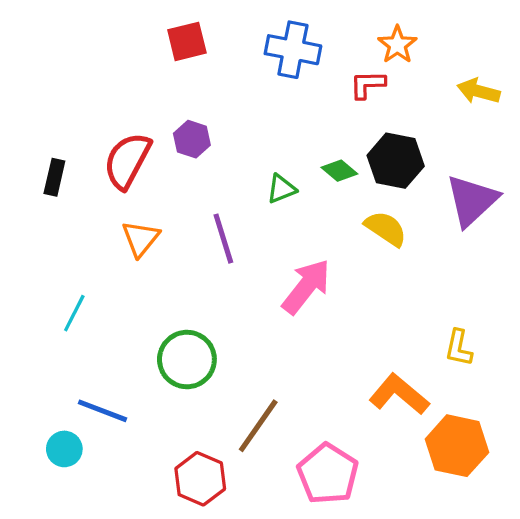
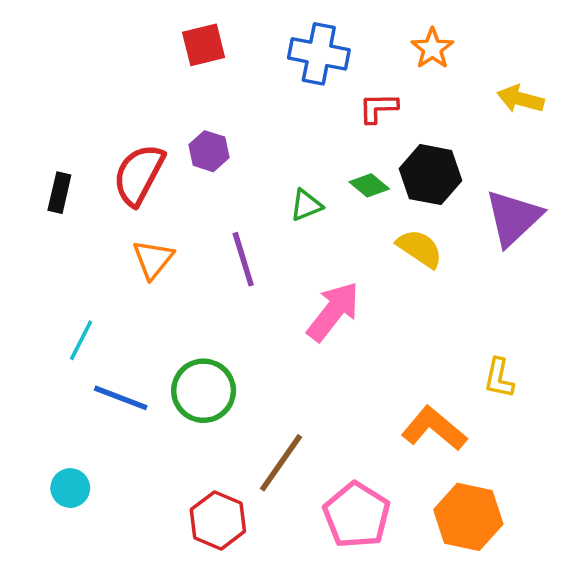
red L-shape: (368, 84) -> (378, 108), moved
blue line: (102, 411) -> (121, 398), moved
orange hexagon: (457, 446) -> (468, 517), moved

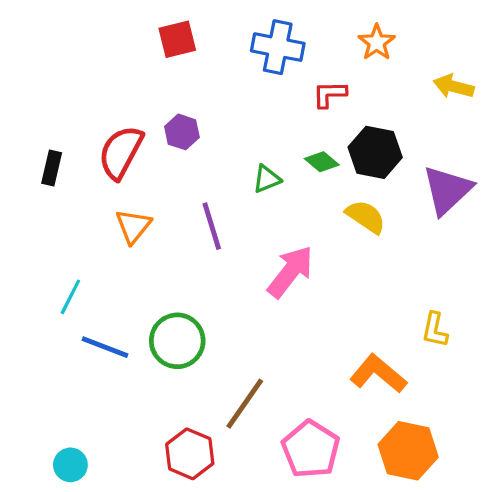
cyan circle: (70, 488) -> (70, 465), moved

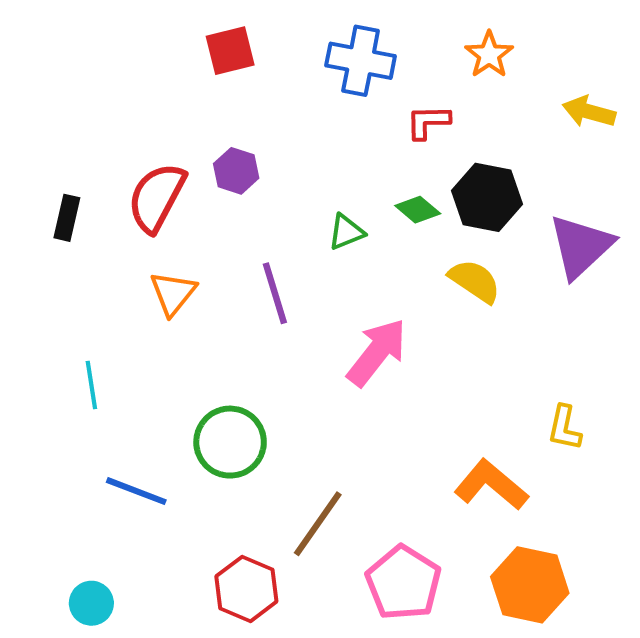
cyan line: (70, 297) -> (91, 385), turned -36
blue line: (105, 347) -> (136, 491), moved

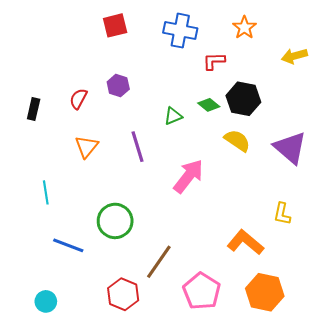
yellow arrow: (589, 112) -> (294, 56), turned -30
red semicircle: (157, 197) -> (78, 99), size x0.6
purple triangle: (581, 246) -> (290, 148), moved, turned -36

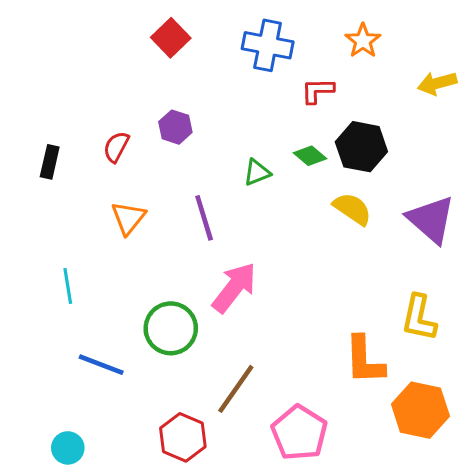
red square: (115, 25) -> (171, 38), turned -30
pink arrow: (188, 176) -> (234, 287), moved
yellow L-shape: (282, 214) -> (419, 318), size x1.4
orange L-shape: (245, 242) -> (364, 360), turned -132
orange hexagon: (265, 292) -> (420, 410), moved

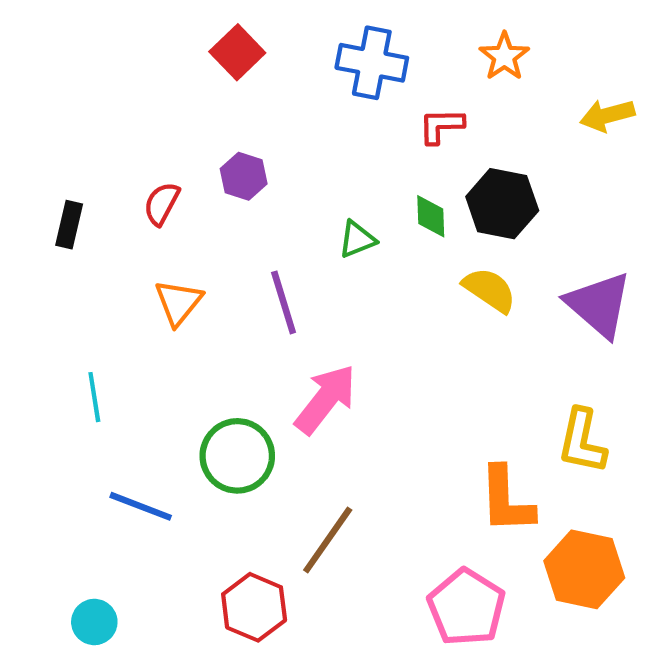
green diamond: (310, 156) -> (431, 216), turned 48
pink pentagon: (299, 433) -> (466, 607), moved

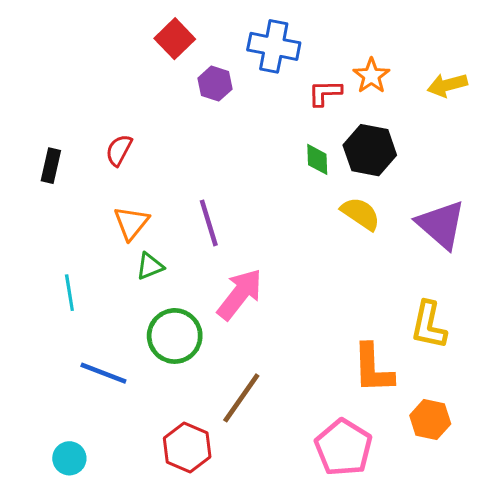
orange star: (504, 56) -> (371, 76), moved
purple hexagon: (244, 176) -> (215, 84), moved
green triangle: (357, 239) -> (150, 266), moved
orange hexagon: (584, 569) -> (430, 420), size x0.7

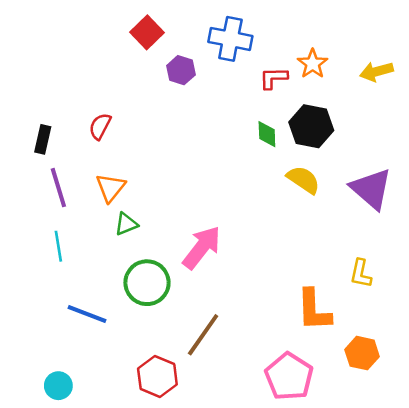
purple line: (209, 223) -> (58, 188), moved
yellow L-shape: (429, 325) -> (361, 274), size x0.7

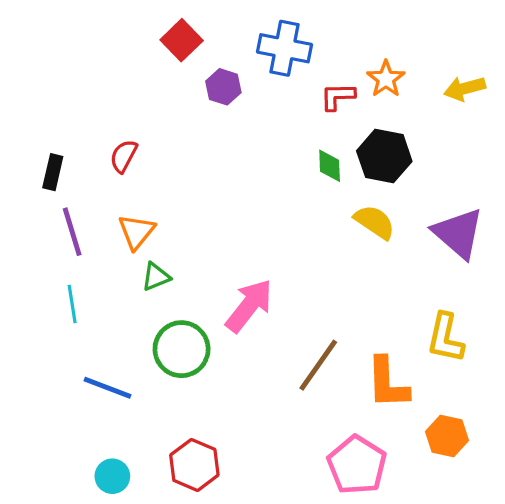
yellow L-shape: (361, 274) -> (445, 338), size x1.4
brown line: (203, 335) -> (318, 365), moved
cyan circle: (58, 386) -> (112, 476), moved

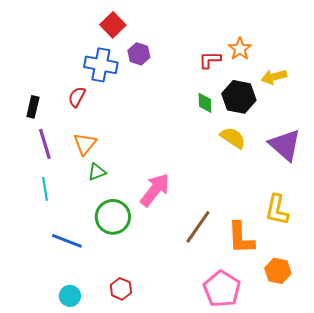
blue cross: (285, 48) -> (101, 65), moved
yellow arrow: (465, 88) -> (274, 77), moved
red hexagon: (194, 465) -> (121, 289), size x0.7

